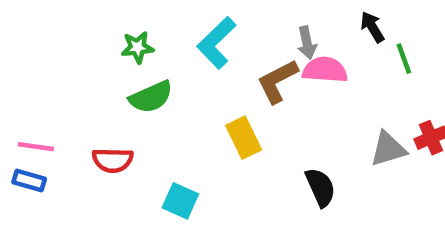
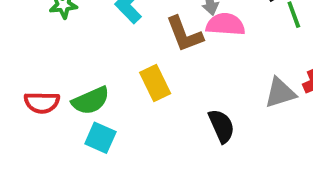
brown L-shape: (278, 81) -> (184, 34), turned -84
green semicircle: (151, 97) -> (91, 101), moved

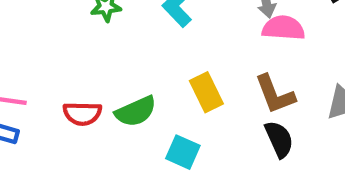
brown L-shape: (184, 34) -> (275, 94), moved
cyan square: (100, 138) -> (183, 152), moved

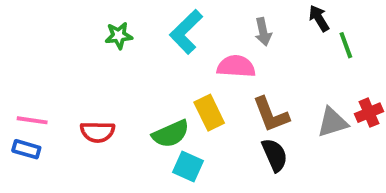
pink semicircle: (283, 28) -> (236, 66), moved
green semicircle: (136, 111) -> (171, 134), moved

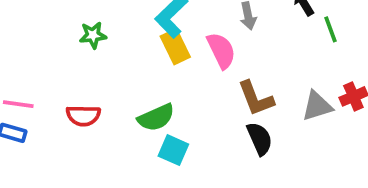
green star: (119, 36) -> (93, 35), moved
pink semicircle: (236, 66) -> (221, 50), turned 60
yellow rectangle: (209, 113) -> (175, 47), moved

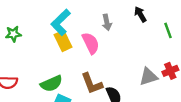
green line: (330, 29) -> (168, 30), moved
brown L-shape: (256, 98) -> (92, 84), moved

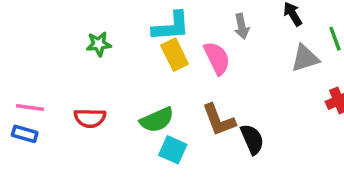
cyan L-shape: (61, 22) -> (171, 26), turned -140
gray triangle: (148, 77) -> (305, 58), moved

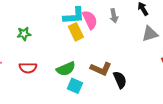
green star: (99, 44) -> (24, 34), moved
pink semicircle: (217, 58) -> (90, 20), moved
brown L-shape: (219, 120) -> (101, 69), turned -45

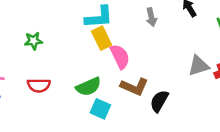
pink semicircle: (90, 20) -> (120, 57), moved
gray triangle: (150, 34) -> (199, 66), moved
black semicircle: (120, 80) -> (159, 101), turned -126

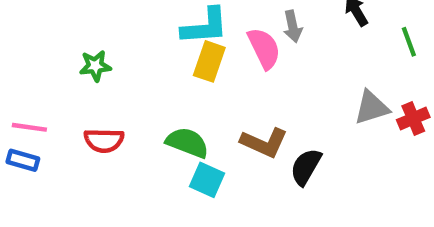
yellow rectangle: (102, 38) -> (209, 61), turned 45
pink semicircle: (120, 57) -> (264, 48), moved
green semicircle: (89, 87) -> (187, 143), turned -135

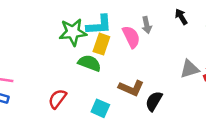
green star: (95, 66) -> (73, 32), moved, size x1.6
red semicircle: (104, 140) -> (57, 99), moved, turned 126
green semicircle: (187, 143) -> (90, 63), moved

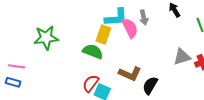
cyan L-shape: (99, 25) -> (116, 17), moved
green star: (73, 32) -> (46, 38), moved
red semicircle: (57, 99) -> (91, 83), moved

